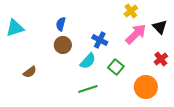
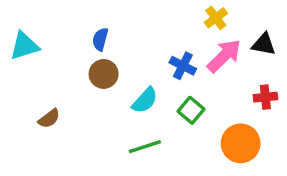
black triangle: (160, 27) -> (264, 44), turned -35
blue cross: (100, 40) -> (183, 66), moved
red cross: (161, 59) -> (265, 97), turned 32

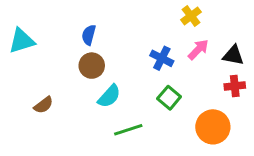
black triangle: (264, 44) -> (233, 55), moved
pink arrow: (224, 56) -> (198, 50), size x0.7
cyan semicircle: (145, 100) -> (109, 96), moved

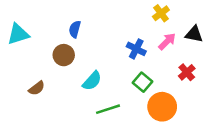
black triangle: (233, 55) -> (194, 34), moved
brown circle: (92, 66) -> (64, 55), moved
red cross: (235, 86) -> (187, 72), moved, turned -35
orange circle: (213, 127) -> (162, 107), moved

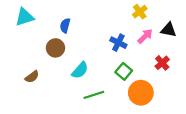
cyan triangle: (18, 34) -> (25, 17), moved

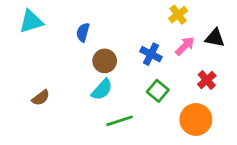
brown circle: (55, 48) -> (105, 61), moved
orange circle: (141, 93) -> (196, 119), moved

